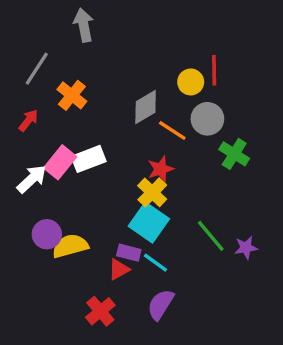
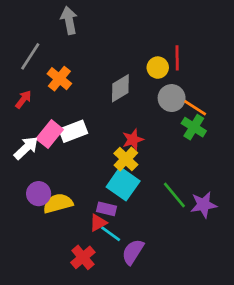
orange line: (172, 131) -> (195, 108), moved
purple star: (246, 248) -> (203, 205), size x1.4
cyan line: (156, 263) -> (111, 234), moved

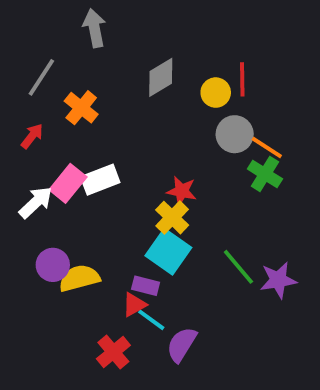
gray diamond: (120, 88) -> (161, 77), moved
red star: (133, 140) -> (182, 191), turned 30

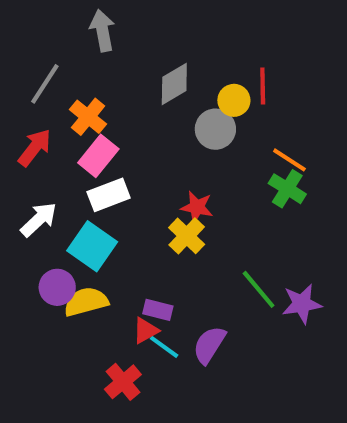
gray circle: (235, 134) -> (215, 129), moved
red arrow: (32, 136) -> (35, 148), size x1.4
pink rectangle: (68, 183) -> (98, 156), moved
cyan square: (168, 252) -> (92, 246), moved
purple semicircle: (182, 344) -> (209, 345), moved

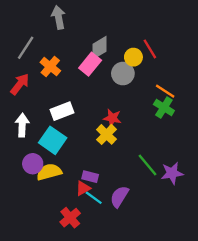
red line: (263, 86) -> (150, 49), turned -30
pink rectangle: (98, 156) -> (90, 64), moved
white arrow: (39, 220) -> (22, 125), turned -45

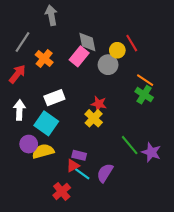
gray diamond: (99, 48) -> (87, 42), turned -70
purple star: (172, 173) -> (151, 152), turned 30

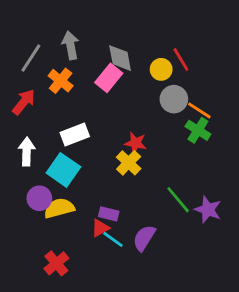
gray arrow: (51, 15) -> (70, 45), moved
gray circle: (108, 65) -> (174, 99), moved
red cross: (62, 191) -> (56, 263), moved

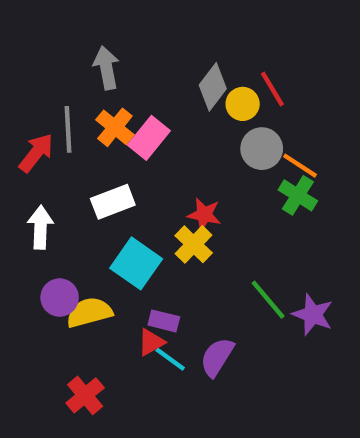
gray line: (31, 58) -> (68, 129), moved, turned -36
gray diamond: (120, 58) -> (213, 87), moved, turned 48
pink rectangle: (109, 78) -> (149, 138), moved
orange cross: (61, 81) -> (115, 127), moved
cyan square: (63, 170) -> (136, 263), moved

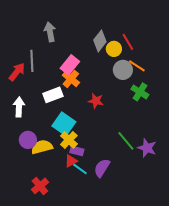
orange cross: (115, 127) -> (71, 79), moved
orange line: (300, 166) -> (137, 66), moved
yellow cross: (194, 244) -> (69, 140), moved

